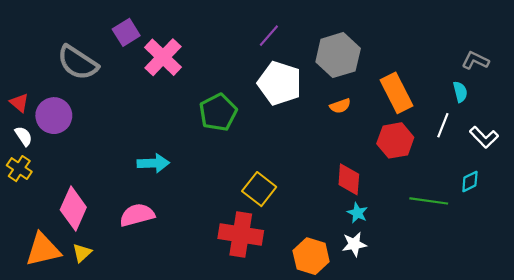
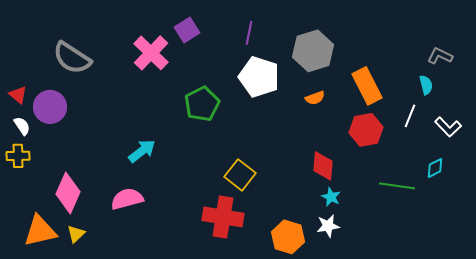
purple square: (126, 32) -> (187, 30), moved
purple line: (269, 36) -> (249, 33), turned -30
cyan arrow: (153, 163) -> (142, 151), turned -36
yellow cross: (19, 169) -> (18, 156), turned -35

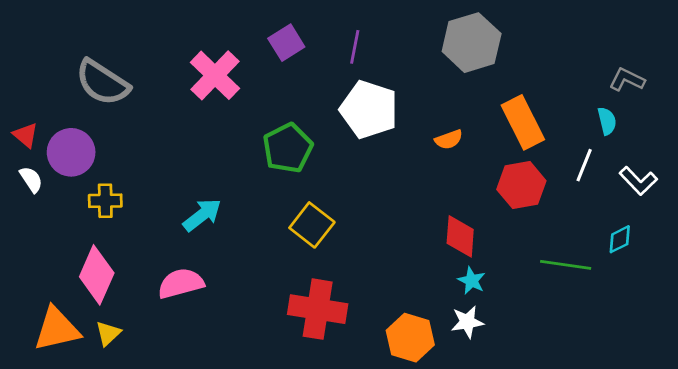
purple square: (187, 30) -> (286, 43), moved
gray hexagon: (313, 51) -> (472, 43), moved
yellow cross: (18, 156) -> (105, 201), moved
yellow square: (240, 175) -> (312, 225), moved

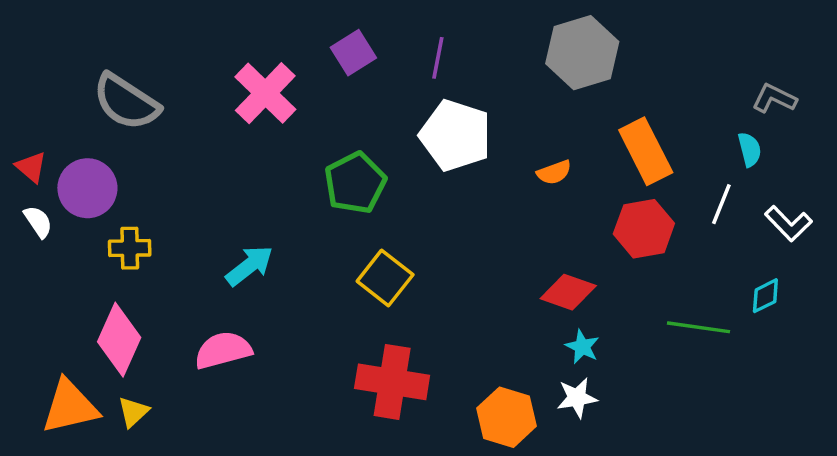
red diamond: (460, 236) -> (568, 292), turned -75

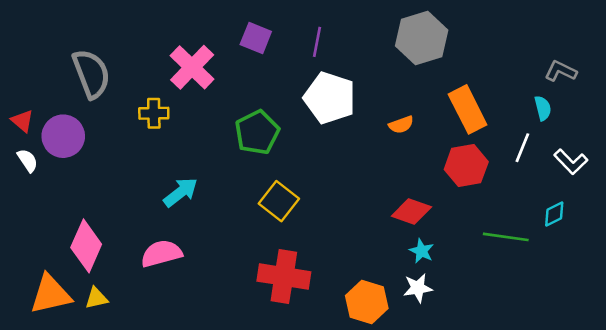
purple square: (353, 53) -> (256, 38), turned -36
gray semicircle: (126, 102) -> (91, 74), turned -144
yellow cross: (130, 248) -> (154, 113), moved
yellow triangle: (133, 412) -> (96, 298), turned 30

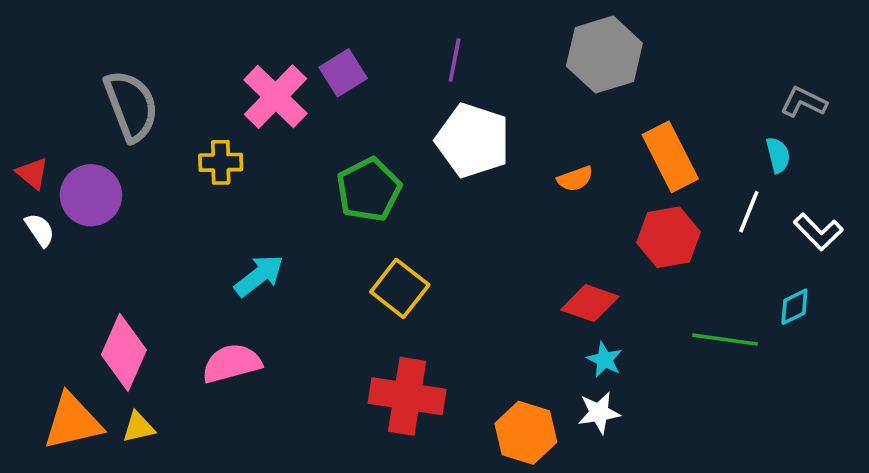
purple square: (256, 38) -> (343, 73), moved, turned 36

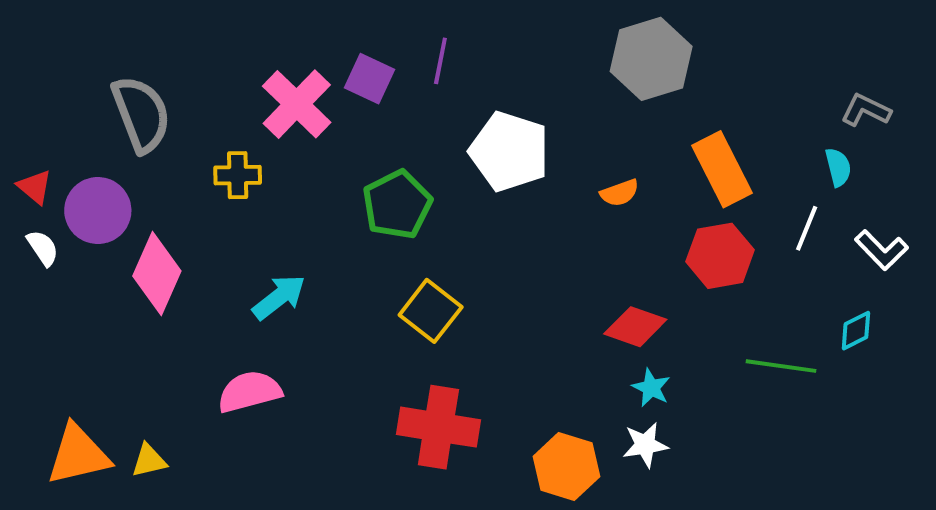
purple line: (455, 60) -> (440, 61), moved
purple square: (343, 73) -> (370, 79), turned -33
pink diamond: (124, 352) -> (157, 274), moved

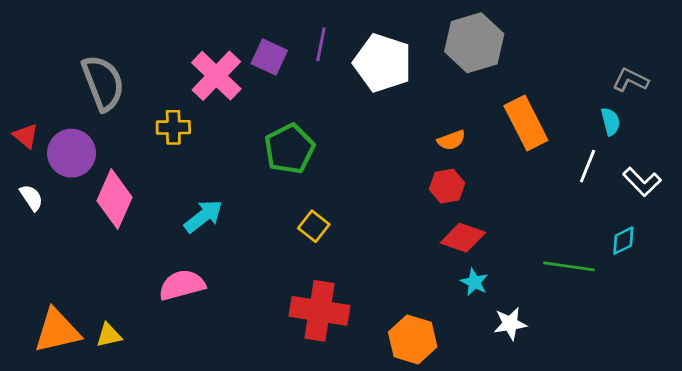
white pentagon: (509, 151) -> (383, 63), moved
white semicircle: (43, 248) -> (31, 198), moved
red hexagon: (720, 256) -> (447, 186), moved, size x0.7
yellow square: (431, 311) -> (314, 226), size x0.7
white star: (645, 445) -> (510, 324), moved

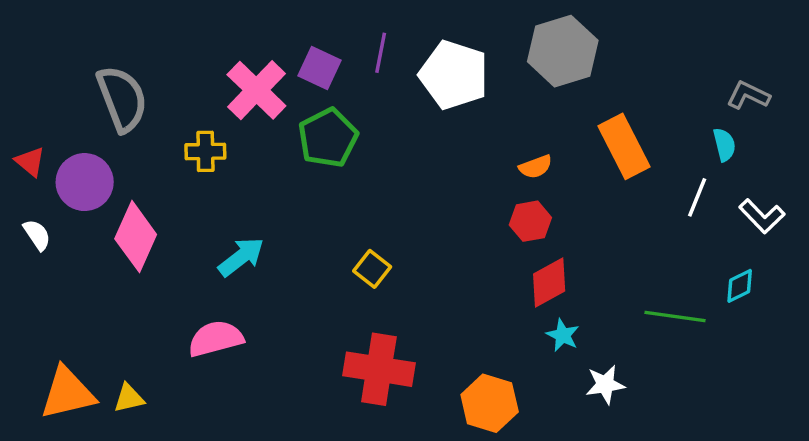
green pentagon: (289, 149) -> (328, 138), moved
red diamond: (463, 238) -> (549, 282), turned -48

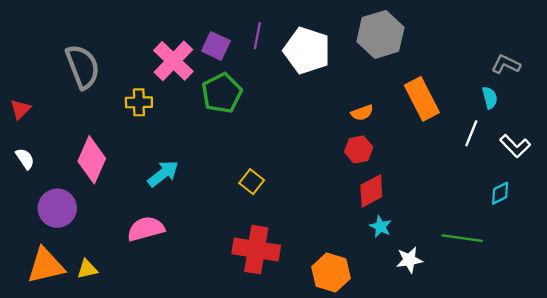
red triangle: (30, 162) -> (20, 109), turned 35
purple circle: (85, 182) -> (57, 208), moved
green line: (675, 316) -> (462, 238), moved

